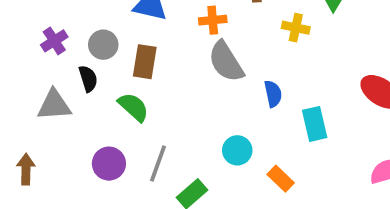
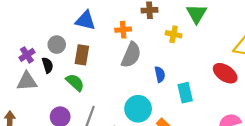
purple cross: (54, 41) -> (27, 55), moved
gray semicircle: (226, 62) -> (131, 55), turned -125
cyan circle: (237, 150) -> (138, 109), size x1.5

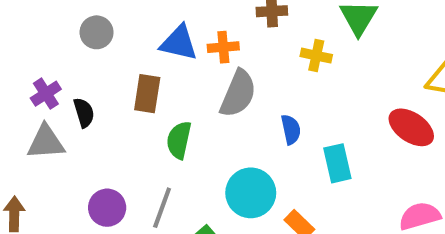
blue triangle: (85, 21) -> (179, 43), moved
gray circle: (57, 45) -> (97, 32), moved
green semicircle: (75, 82) -> (179, 140), moved, turned -120

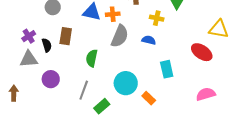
brown rectangle: (147, 94) -> (66, 36), moved
blue semicircle: (291, 130) -> (149, 40), moved, turned -64
purple circle: (107, 208) -> (51, 79), moved

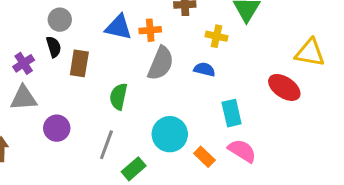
black semicircle: (47, 45) -> (54, 47), moved
pink semicircle: (206, 94) -> (242, 151), moved, turned 48

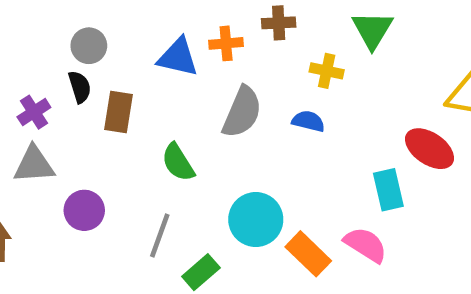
orange cross: (150, 30) -> (226, 43), moved
green semicircle: (119, 96) -> (178, 162), turned -44
cyan rectangle: (232, 113) -> (388, 190), moved
orange rectangle: (204, 157) -> (308, 254), size x1.4

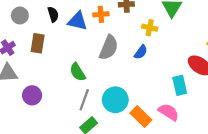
gray circle: (89, 46) -> (20, 15), moved
black semicircle: (80, 87) -> (53, 14), moved
brown rectangle: (119, 112) -> (38, 43), moved
blue semicircle: (308, 121) -> (141, 52), turned 112
gray line: (160, 236) -> (84, 100), moved

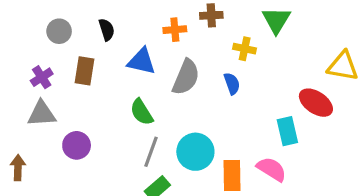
blue triangle: (78, 21) -> (142, 61), moved
blue semicircle: (141, 52) -> (232, 84), turned -56
orange rectangle: (141, 116) -> (232, 175), turned 45

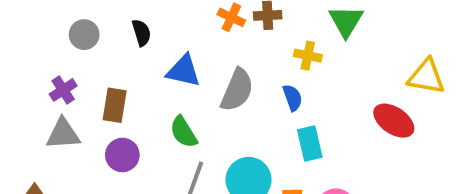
orange cross: (175, 30) -> (231, 17), moved, turned 30
brown rectangle: (84, 71) -> (115, 105), moved
cyan rectangle: (287, 131) -> (310, 144), moved
purple circle: (77, 145) -> (122, 155), moved

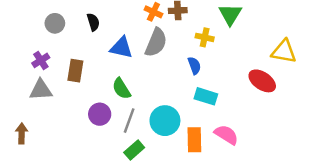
gray semicircle: (237, 90) -> (156, 43), moved
cyan rectangle: (310, 144) -> (206, 96), turned -60
purple circle: (122, 155) -> (100, 114), moved

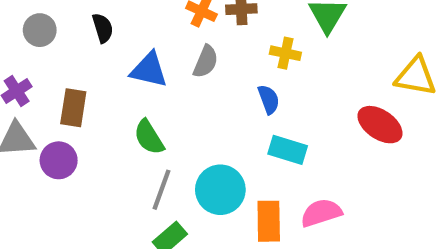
gray semicircle: (156, 43) -> (206, 62), size x0.7
purple circle: (100, 114) -> (59, 160), moved
pink semicircle: (226, 135) -> (321, 213), turned -50

